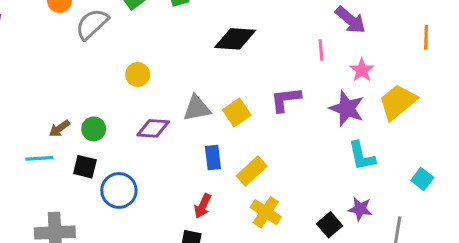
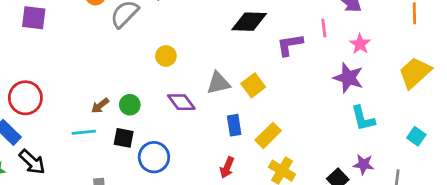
purple L-shape: (286, 99) -> (290, 45), moved
yellow trapezoid: (398, 102) -> (415, 73), moved
purple diamond: (153, 128) -> (181, 102), turned 52

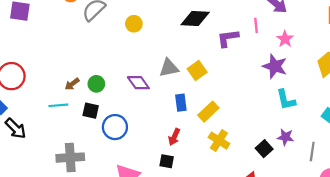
yellow circle: (166, 56) -> (134, 24), moved

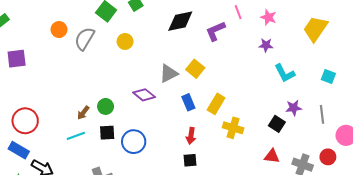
purple star: (275, 66) -> (266, 45), size x0.6

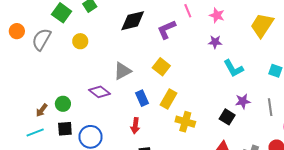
yellow square: (195, 69) -> (161, 67), moved
red arrow: (191, 136) -> (135, 126), moved

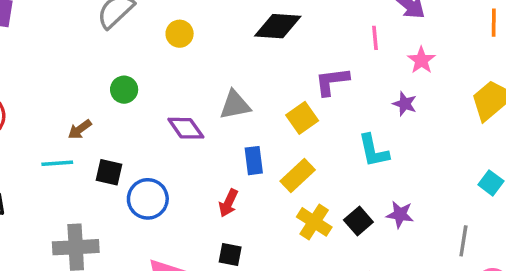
purple L-shape: (166, 29) -> (332, 81), moved
cyan L-shape: (233, 68) -> (374, 151), moved
purple star: (243, 101) -> (400, 214), moved
green circle: (63, 104) -> (124, 90), moved
black square: (227, 117) -> (358, 221), moved

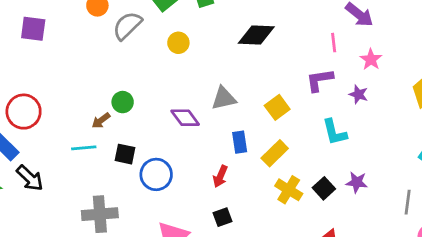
purple L-shape: (332, 81) -> (320, 80), moved
green circle: (124, 90) -> (123, 102), moved
black square: (230, 254) -> (223, 217), turned -30

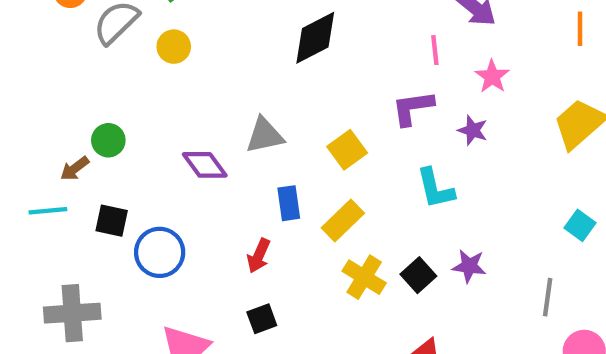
black diamond: (256, 35) -> (315, 38), turned -30
yellow circle: (178, 43) -> (174, 47), moved

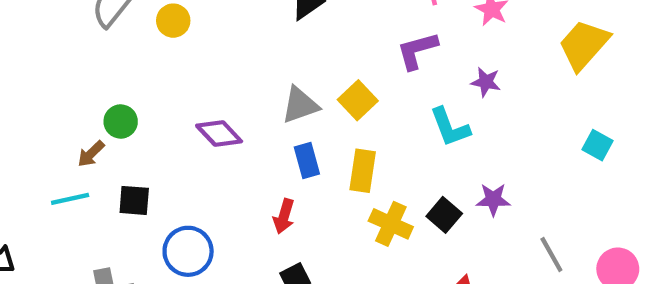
purple star: (473, 130) -> (486, 82), moved
gray triangle: (265, 135) -> (300, 105), moved
yellow rectangle: (343, 221) -> (363, 171), turned -30
blue circle: (160, 252) -> (188, 251), moved
gray line: (548, 297) -> (551, 255), moved, turned -30

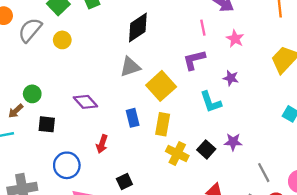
yellow square: (358, 100) -> (161, 86), size x1.4
gray triangle: (300, 105) -> (130, 67), moved
black square: (134, 200) -> (47, 124), moved
red arrow: (284, 216) -> (102, 144), moved

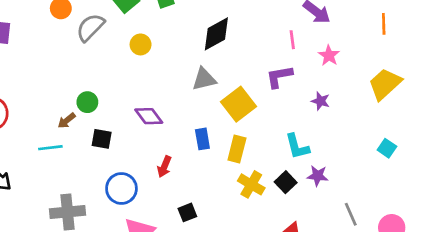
yellow circle: (62, 40) -> (141, 44), moved
cyan L-shape: (211, 102) -> (297, 146), moved

